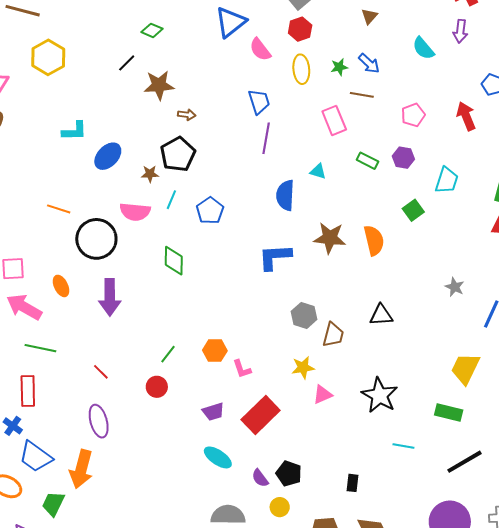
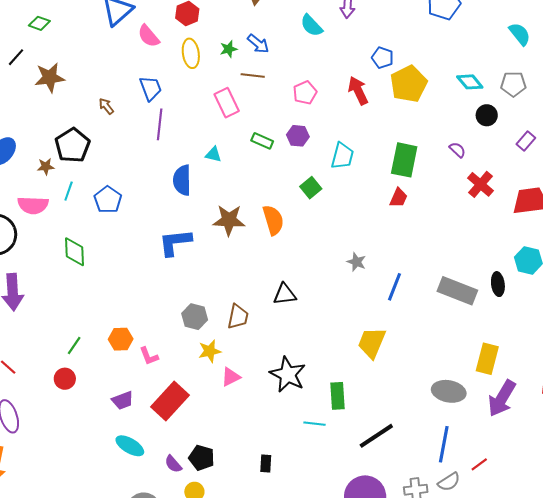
brown arrow: (187, 115) -> (106, 106), moved, turned -132
gray hexagon: (304, 315) -> (195, 317), moved
green rectangle: (449, 413) -> (338, 396), moved, turned 76

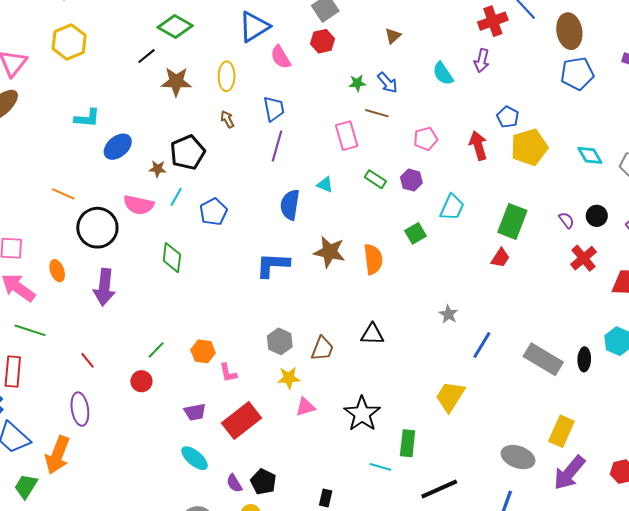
green diamond: (39, 23) -> (175, 26), size x1.6
yellow ellipse: (191, 53) -> (227, 76), moved
black circle: (487, 115) -> (597, 216), moved

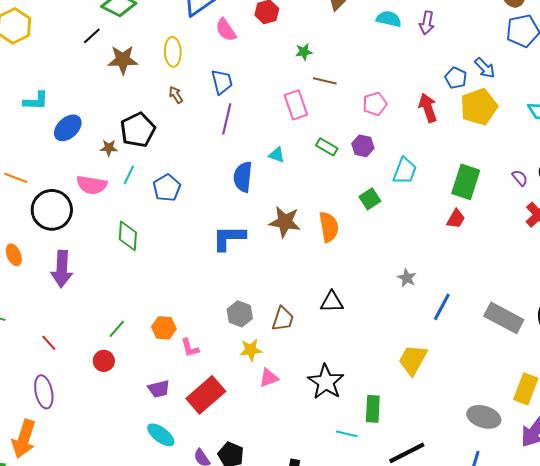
cyan semicircle: (443, 74) -> (389, 19), moved, turned 140
blue arrow: (387, 83) -> (485, 68), moved

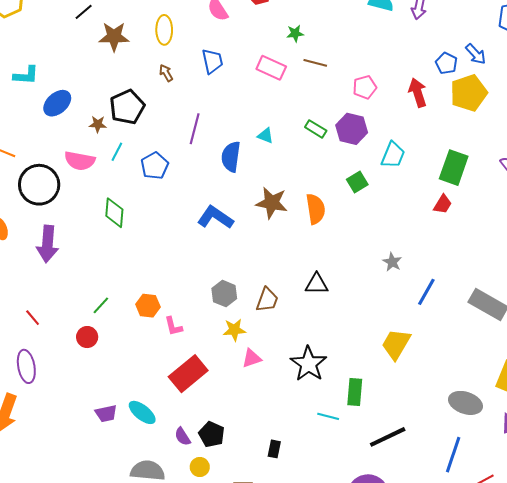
pink rectangle: (296, 105) -> (271, 68), moved, turned -48
purple line: (227, 119) -> (195, 129), moved
purple hexagon: (363, 146) -> (352, 129), size x1.4
blue L-shape: (229, 238) -> (215, 217), turned 33
purple trapezoid: (159, 389) -> (106, 414), moved

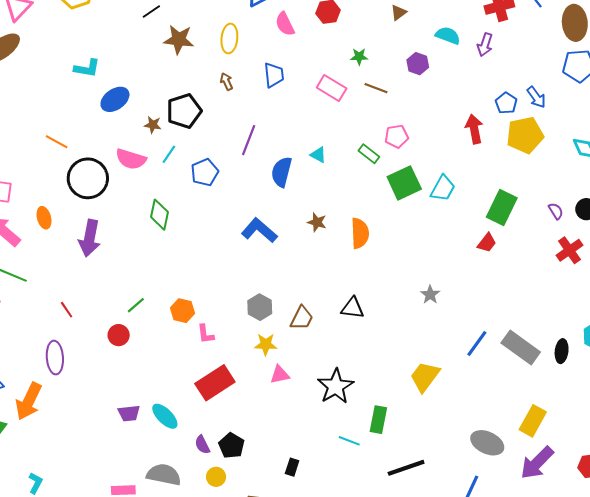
pink pentagon: (365, 87) -> (397, 136), moved
purple hexagon: (352, 129) -> (418, 64), moved, size x0.7
green square: (357, 182) -> (404, 183), moved, size x1.6
brown star: (272, 203) -> (317, 222), size x0.6
blue line: (426, 292) -> (477, 343), moved

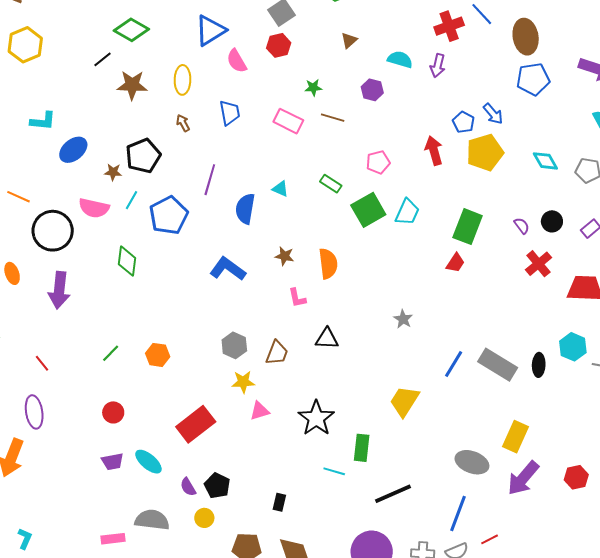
pink pentagon: (397, 136) -> (378, 162), moved
blue pentagon: (205, 172) -> (169, 215), size x1.4
pink L-shape: (206, 334) -> (297, 298), moved
red circle: (119, 335) -> (113, 412), moved

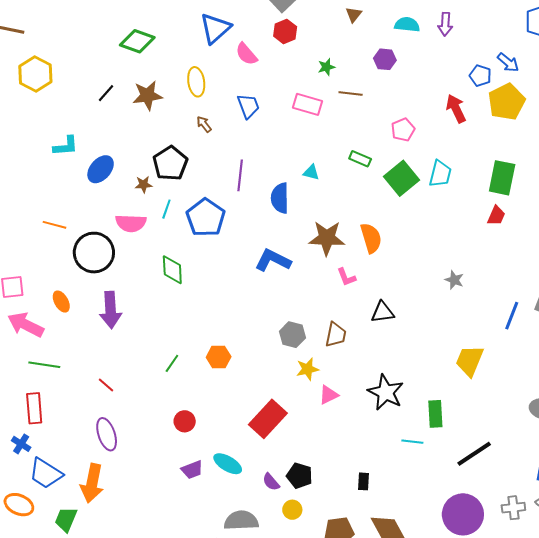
black line: (103, 59) -> (106, 93), moved
brown star: (285, 256) -> (327, 238), size x1.8

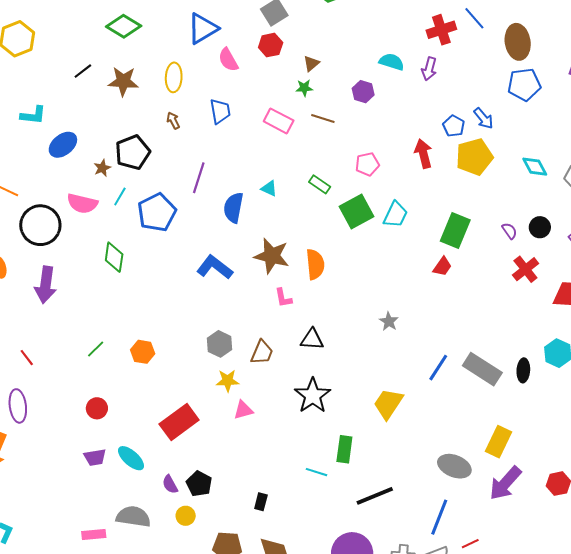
brown triangle: (354, 15) -> (311, 63), moved
brown star: (144, 184) -> (102, 168), turned -30
black star: (386, 392) -> (313, 396), moved

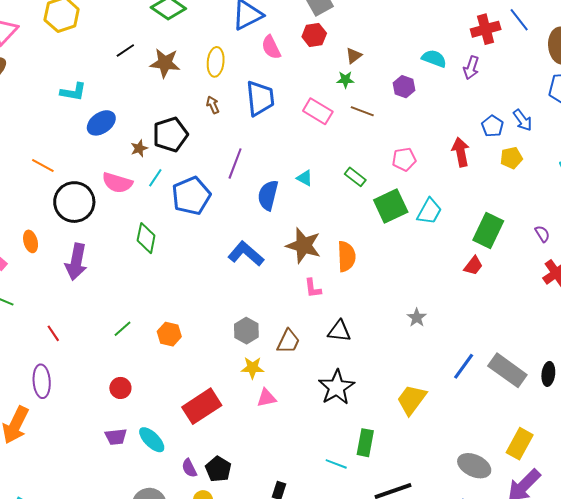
blue trapezoid: (220, 111) -> (260, 98), size x1.4
yellow pentagon: (474, 157) -> (511, 158), size x0.6

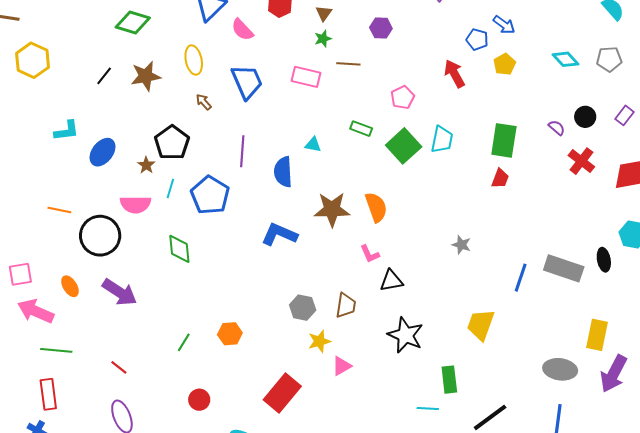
purple arrow: (76, 262) -> (120, 292), turned -51
pink L-shape: (313, 288) -> (370, 254), moved

